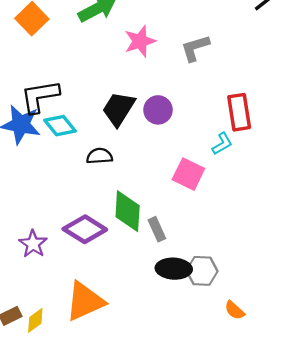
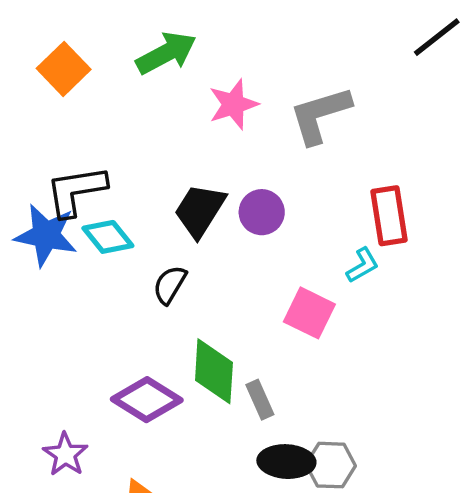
gray L-shape: (195, 48) -> (320, 115), size x1.4
black semicircle: (99, 156) -> (170, 285), turned -55
purple star: (33, 244) -> (65, 454), moved

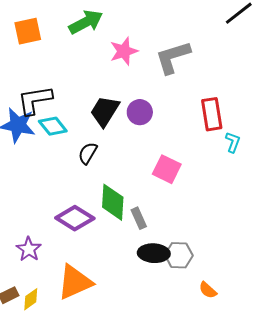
orange square: (64, 69) -> (28, 31), turned 32
cyan L-shape: (362, 265) -> (233, 142), moved, turned -40

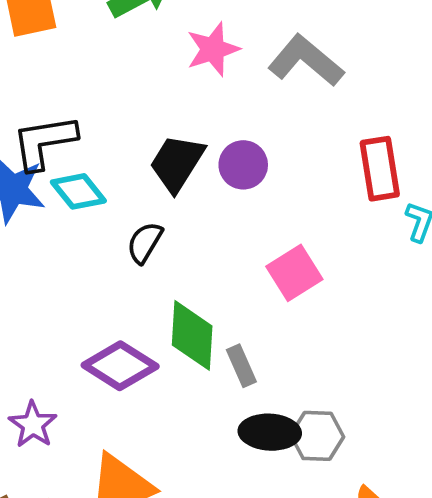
gray L-shape: (173, 57) -> (306, 61), turned 57
pink square: (167, 169) -> (294, 273), turned 32

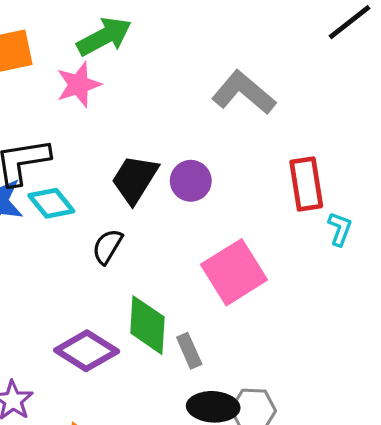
pink star: (213, 49) -> (79, 85), moved
pink square: (294, 273) -> (234, 272), size x1.4

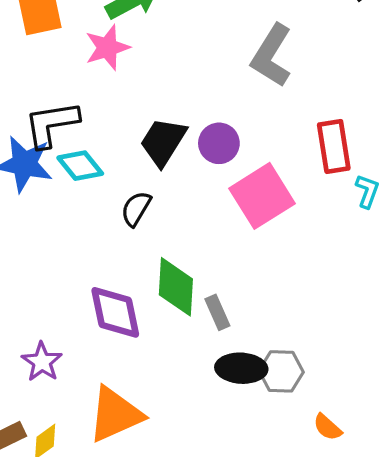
gray L-shape: (244, 93) -> (272, 56), turned -98
pink square: (234, 272) -> (262, 196), moved
purple diamond: (87, 351) -> (115, 312), turned 46

